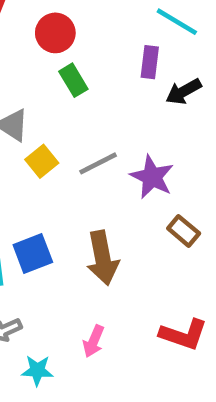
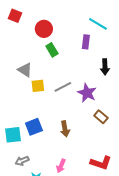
black arrow: (184, 91) -> (105, 67), moved, turned -63
yellow square: (42, 161) -> (38, 86), turned 32
brown arrow: (103, 258) -> (65, 129), size x0.7

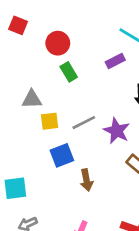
purple rectangle: (86, 42) -> (115, 61), turned 56
gray triangle: (25, 70) -> (32, 99), turned -35
blue square: (34, 127) -> (62, 155), moved

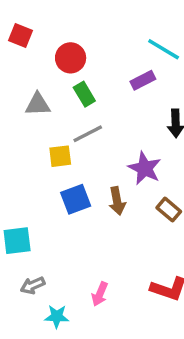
gray triangle: (32, 99) -> (38, 104), moved
gray line: (84, 123) -> (88, 134), moved
brown arrow: (87, 180) -> (117, 201), moved

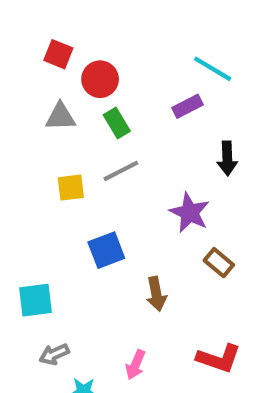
red square: (21, 35) -> (58, 54), moved
gray triangle: (38, 104) -> (60, 117), moved
yellow square: (60, 156) -> (71, 188), moved
brown arrow: (117, 201) -> (156, 294), moved

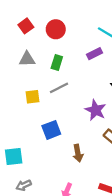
red square: (58, 54) -> (26, 26), turned 32
red circle: (100, 79) -> (56, 29), moved
green rectangle: (117, 123) -> (57, 62), turned 48

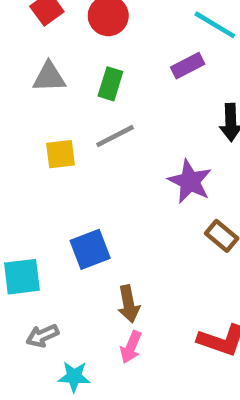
blue square: (51, 130) -> (90, 249), moved
brown arrow: (78, 153) -> (129, 304), moved

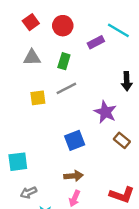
purple rectangle: (188, 66) -> (96, 42), moved
blue square: (90, 249) -> (75, 140), moved
brown arrow: (129, 304) -> (73, 176), turned -84

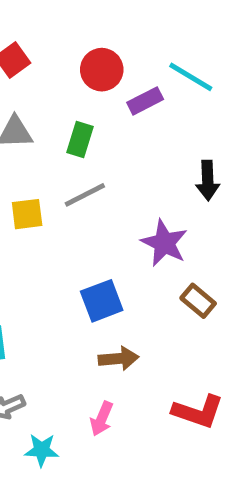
red circle: (63, 26) -> (102, 70), moved
brown arrow: (73, 176) -> (119, 359), moved

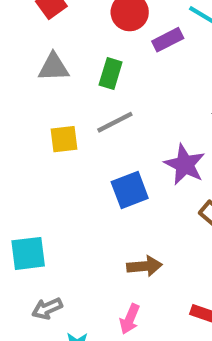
blue square: (102, 301) -> (130, 190), moved

